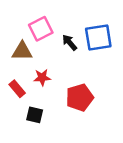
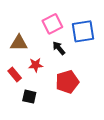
pink square: (41, 29) -> (52, 24), moved
black arrow: (70, 42) -> (59, 48), moved

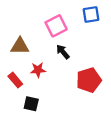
blue square: (83, 31) -> (91, 15), moved, size x0.7
red pentagon: (67, 82) -> (89, 80), moved

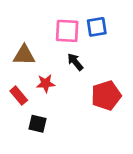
blue square: (91, 15) -> (97, 27), moved
pink square: (56, 26) -> (67, 31), turned 30

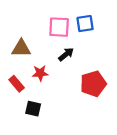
black arrow: (75, 62) -> (66, 54), turned 91

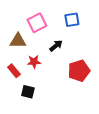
pink square: (59, 27) -> (37, 23), moved, turned -30

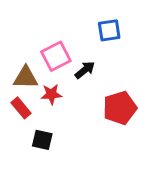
pink square: (37, 23) -> (56, 56), moved
brown triangle: (18, 41) -> (26, 78), moved

